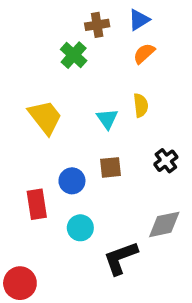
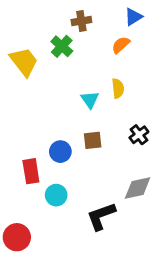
blue triangle: (139, 20) -> (133, 17), moved
yellow trapezoid: (45, 117) -> (24, 62), moved
cyan circle: (80, 228) -> (56, 195), moved

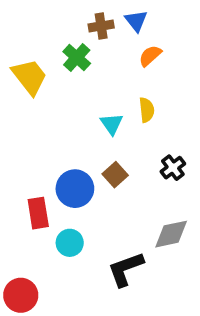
blue triangle: (133, 17) -> (136, 21), moved, turned -36
brown square: (93, 140) -> (115, 175), turned -36
blue circle: (60, 152) -> (75, 189), size x1.4

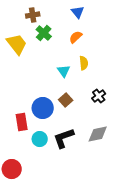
brown cross: (101, 26) -> (33, 15), moved
orange semicircle: (150, 56) -> (76, 37), moved
black L-shape: (126, 269) -> (64, 138), moved

